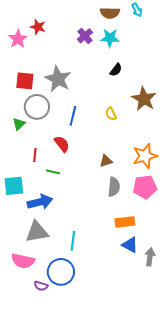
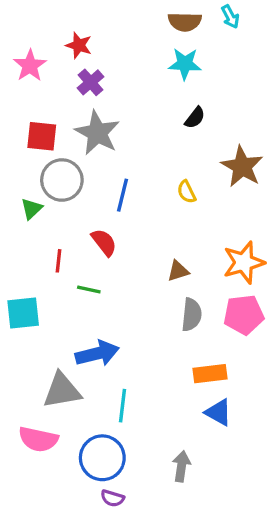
red star: (38, 27) -> (79, 45), moved
purple cross: (85, 36) -> (91, 82), moved
blue arrow: (40, 202) -> (97, 353), moved
gray arrow: (150, 257) -> (181, 466), moved
purple semicircle: (41, 286) -> (112, 498), moved

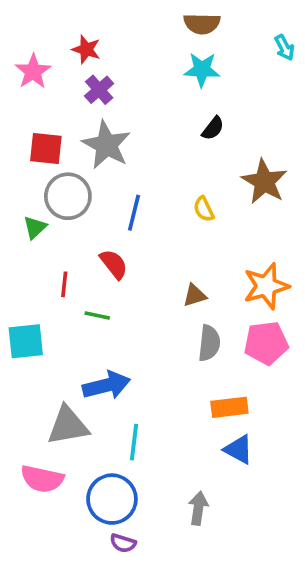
cyan arrow: (230, 17) -> (284, 48), moved

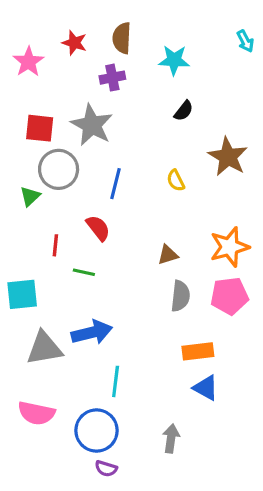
brown semicircle: (202, 24) -> (122, 38), moved, turned 92
purple cross: (99, 90) -> (112, 78), moved, turned 30
gray triangle: (68, 426) -> (44, 348), moved

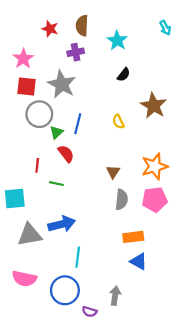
cyan star: (174, 60) -> (117, 40), turned 30
pink star: (28, 62) -> (23, 59), moved
green triangle: (30, 196) -> (56, 132), moved
brown triangle: (168, 255) -> (113, 172), turned -40
purple semicircle: (106, 469) -> (89, 312), moved

